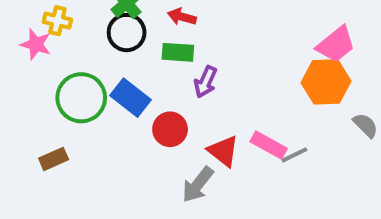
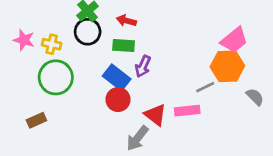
yellow cross: (57, 21) -> (52, 44), moved
blue rectangle: (131, 98) -> (117, 77), moved
pink rectangle: (269, 145) -> (187, 111), turned -35
gray line: (294, 155) -> (205, 87), moved

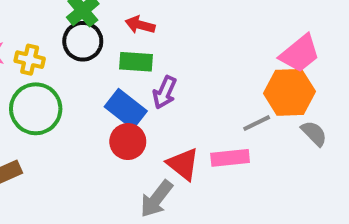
gray semicircle: (255, 97) -> (314, 133), moved

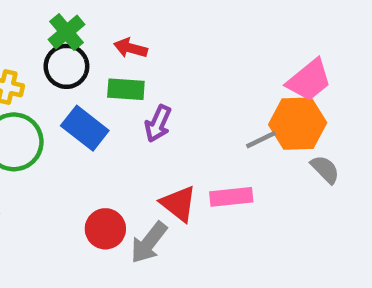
blue rectangle: (126, 109) -> (85, 128), moved
gray line: (257, 123) -> (261, 140), moved
red circle: (128, 142) -> (105, 229), moved

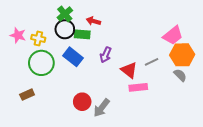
green rectangle: (126, 89) -> (82, 34), moved
orange hexagon: (298, 124) -> (182, 55), moved
red triangle: (179, 204) -> (129, 70), moved

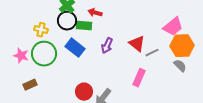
pink star: (18, 35) -> (21, 56), moved
red triangle: (129, 70) -> (137, 44), moved
pink rectangle: (138, 87) -> (139, 78), turned -60

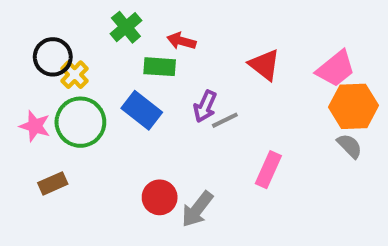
black circle: (67, 21) -> (53, 57), moved
yellow cross: (41, 30) -> (75, 75), turned 32
red triangle: (137, 44) -> (264, 65), moved
gray line: (152, 53) -> (225, 120), moved

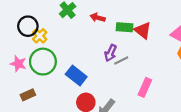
green rectangle: (160, 67) -> (124, 27), moved
blue rectangle: (142, 110) -> (76, 76), moved

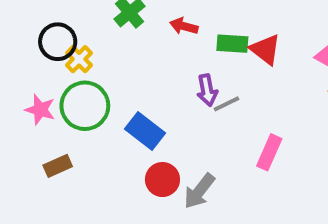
purple arrow: (111, 53) -> (207, 90), turned -35

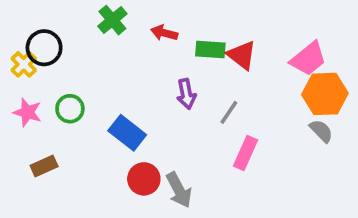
yellow cross: (79, 59) -> (24, 64), moved
gray line: (227, 104) -> (229, 112), moved, turned -30
green circle: (85, 106) -> (70, 109), size x0.6
gray arrow: (199, 191) -> (179, 190), turned -66

